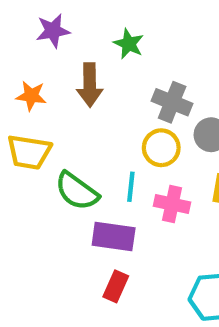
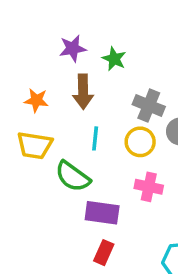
purple star: (53, 31) -> (73, 48), moved
cyan line: (131, 187) -> (95, 138), moved

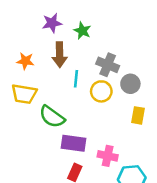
cyan line: (95, 138) -> (76, 79), moved
pink cross: (149, 187) -> (108, 156), moved

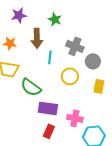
purple star: (52, 23) -> (19, 15), moved
yellow circle: (101, 91) -> (70, 76), moved

